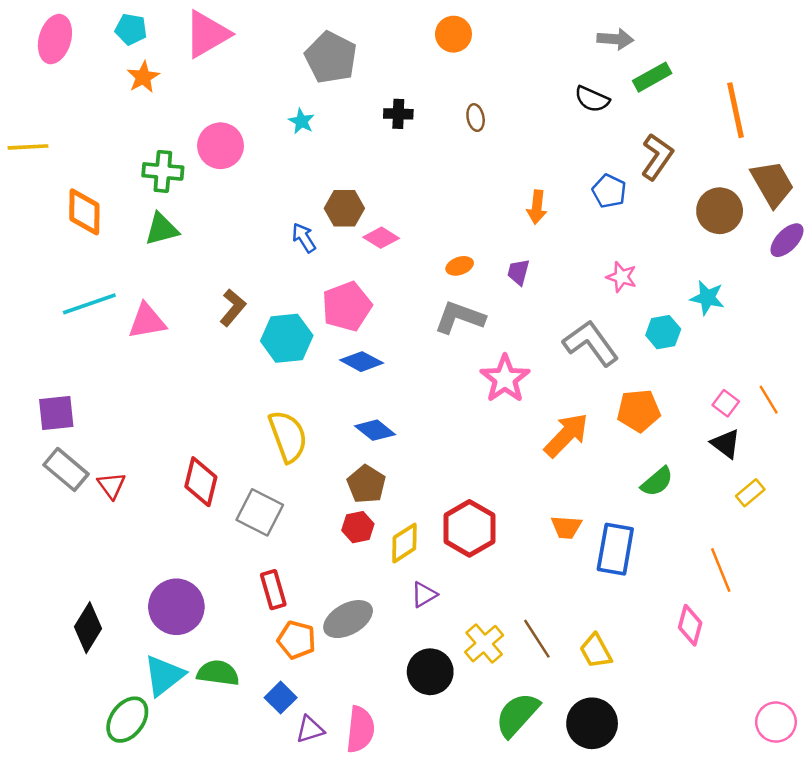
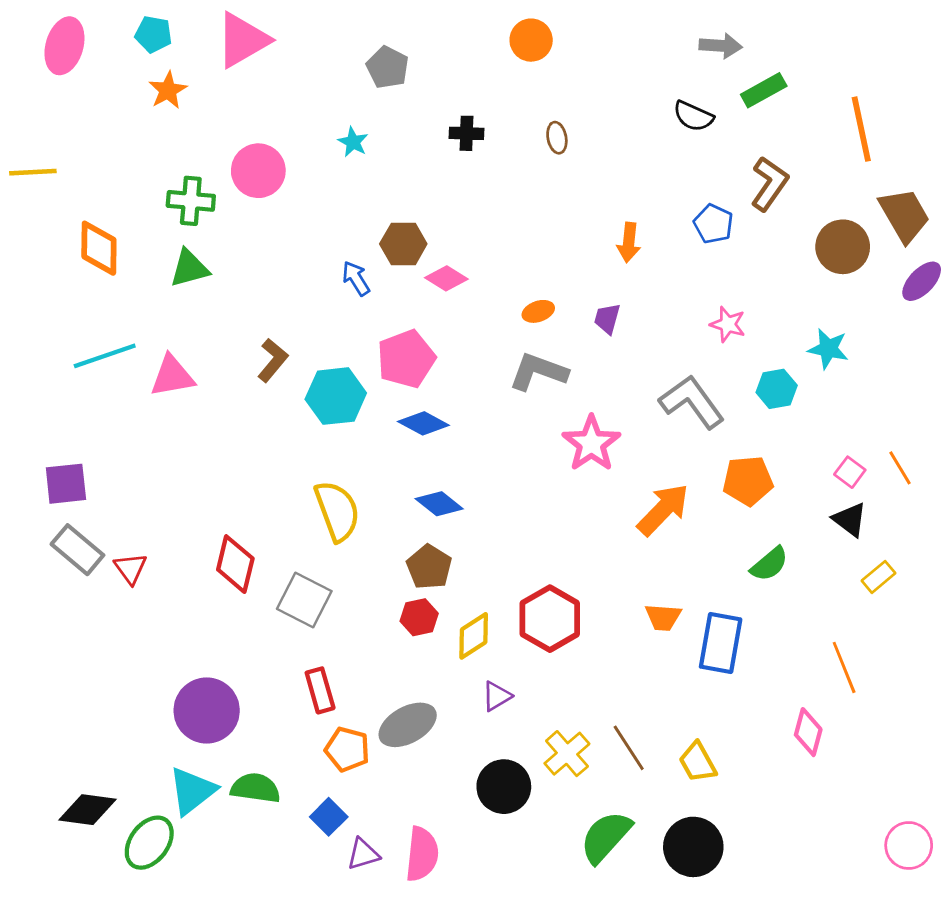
gray pentagon: (331, 57) -> (388, 67), size x0.7
black diamond: (88, 628) -> (87, 810), moved, turned 66

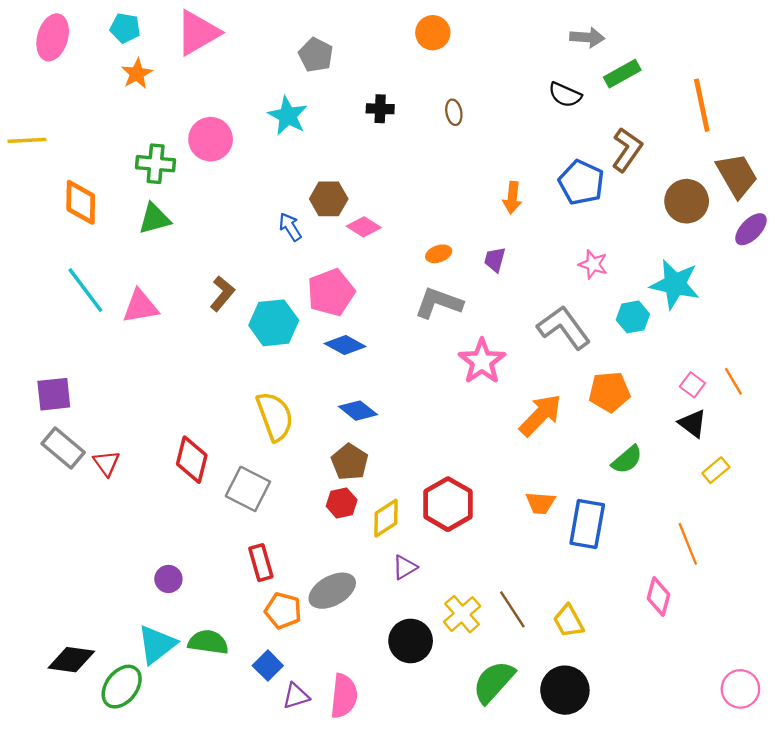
cyan star: (353, 142) -> (288, 116), size x1.6
blue pentagon: (713, 224) -> (581, 182), size x1.4
cyan star: (828, 349) -> (675, 284), size x1.5
cyan line: (105, 356) -> (85, 290), turned 72
purple circle: (207, 711) -> (168, 579), size x0.5

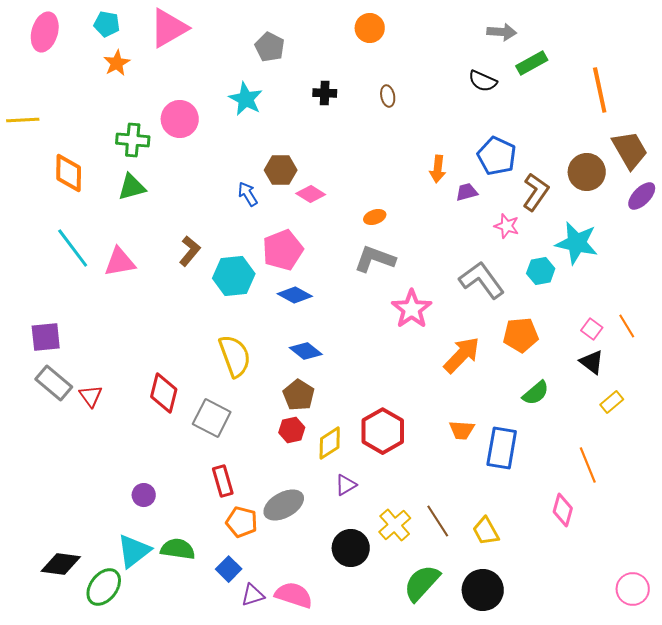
brown L-shape: (627, 150) -> (536, 192), moved
purple trapezoid: (495, 260) -> (467, 192), moved, turned 60
pink semicircle: (344, 696) -> (294, 595), turned -78

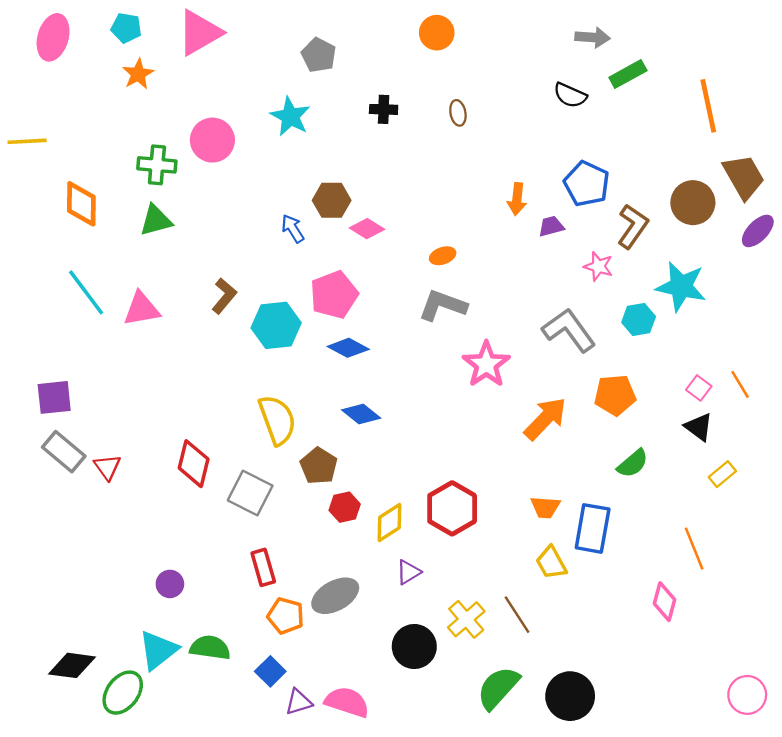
brown pentagon: (299, 395) -> (319, 466), moved
yellow trapezoid: (486, 531) -> (551, 563), moved

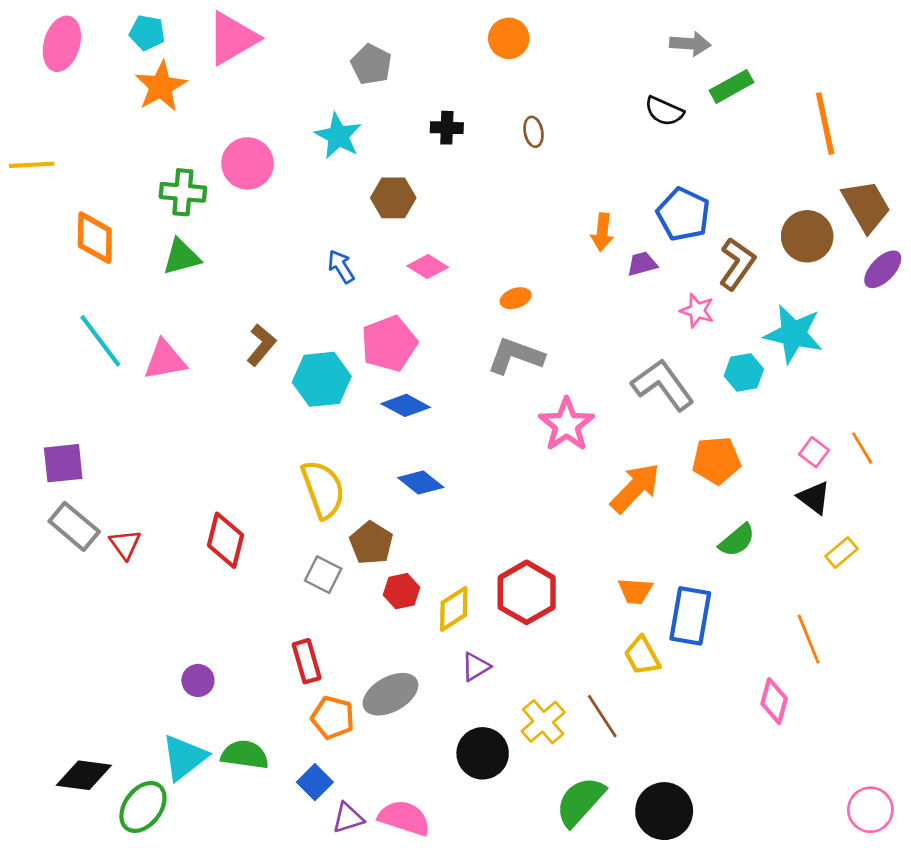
orange star: (138, 74) -> (161, 86), size x1.4
brown hexagon: (332, 200) -> (393, 198), moved
gray square: (250, 493) -> (323, 575), moved, size x0.7

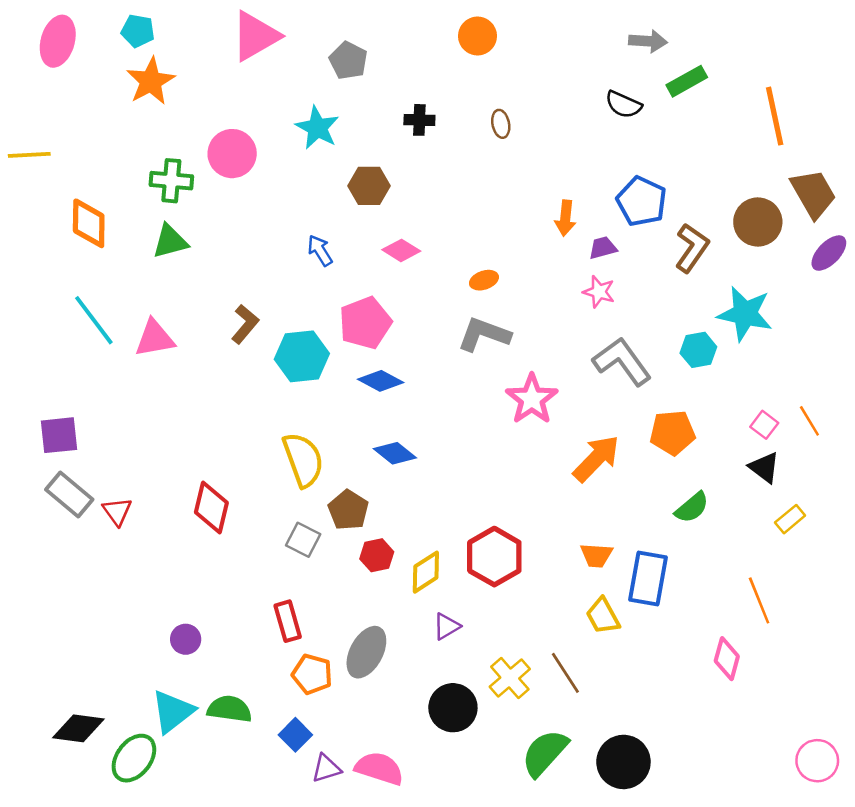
pink triangle: (232, 38) -> (255, 36), moved
pink star: (697, 311) -> (599, 292), moved
gray ellipse: (390, 694) -> (366, 652), turned -33

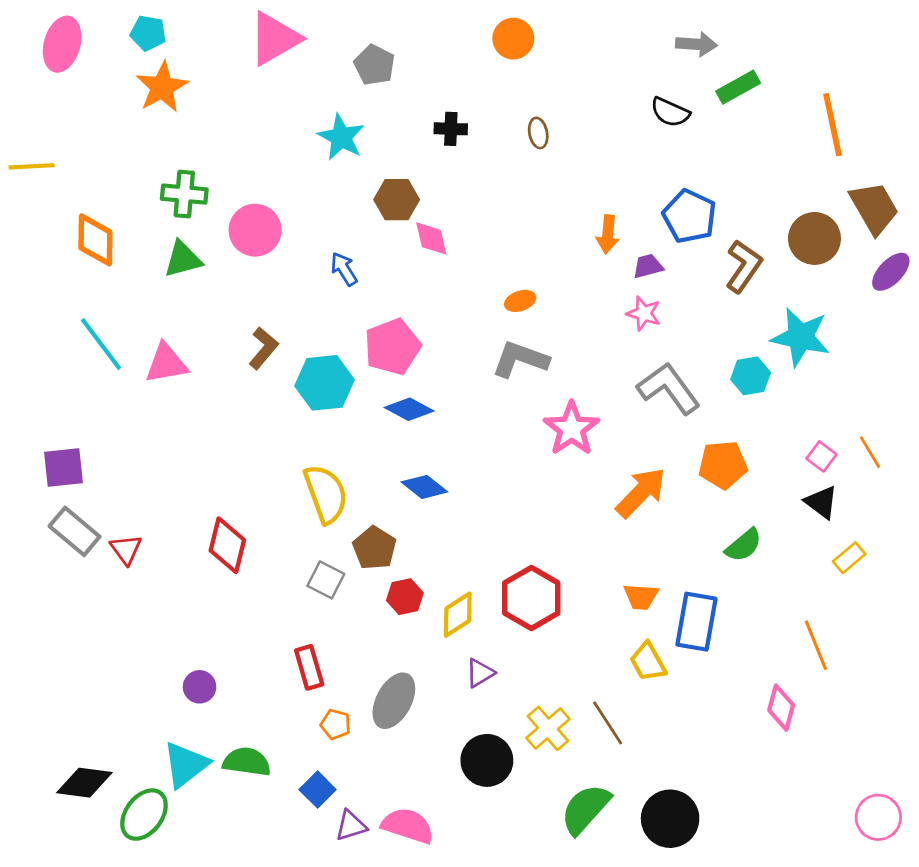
pink circle: (232, 154) -> (255, 230), moved
pink diamond: (401, 250) -> (431, 238), moved, turned 45
orange pentagon: (312, 674) -> (336, 724), size x0.7

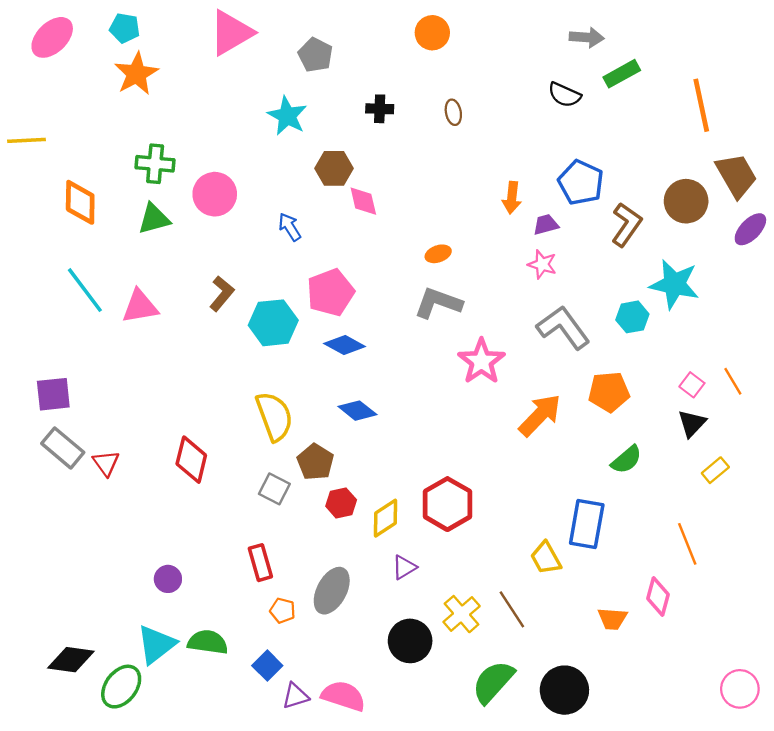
pink ellipse: (62, 44) -> (52, 37), turned 30
black triangle: (821, 502) -> (692, 423), turned 36
orange trapezoid: (641, 597) -> (612, 619), moved

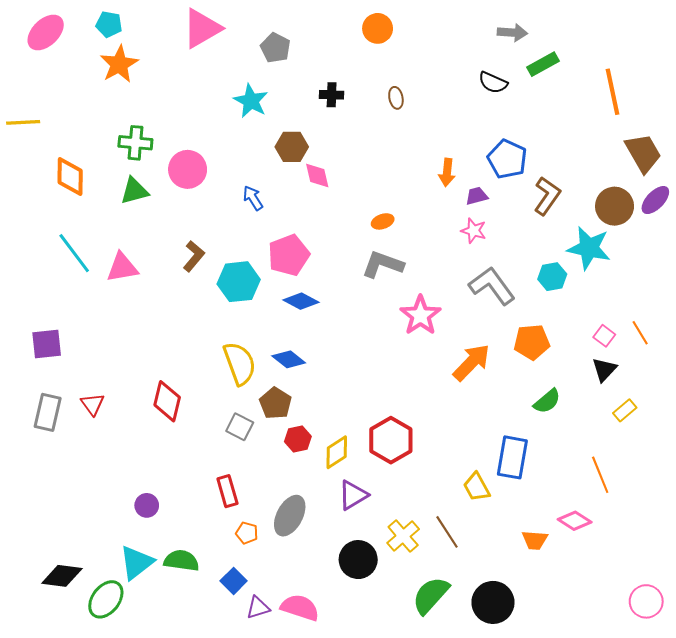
brown circle: (686, 201) -> (615, 206), moved
blue diamond: (357, 411) -> (289, 359), moved
gray rectangle: (63, 448) -> (48, 412), moved, turned 63
purple triangle: (404, 567) -> (353, 495), size x1.4
pink diamond: (658, 596) -> (575, 521), turned -72

